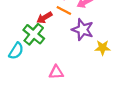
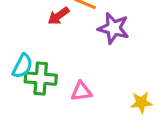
green cross: (34, 34) -> (41, 79), moved, turned -30
yellow star: (103, 48) -> (141, 102), moved

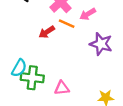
purple star: (114, 28) -> (101, 44), moved

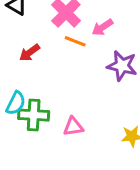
red arrow: (47, 32) -> (29, 53), moved

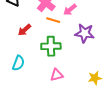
green cross: (34, 115) -> (51, 46), moved

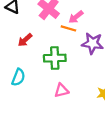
orange line: (53, 20) -> (68, 28), moved

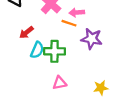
pink arrow: (76, 17) -> (77, 12), turned 32
cyan semicircle: (18, 77) -> (37, 50), moved

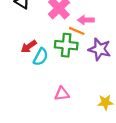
red arrow: (26, 32) -> (29, 46), moved
green cross: (55, 51) -> (66, 45), moved

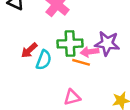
pink arrow: (86, 20) -> (90, 52), moved
orange line: (77, 31) -> (81, 62), moved

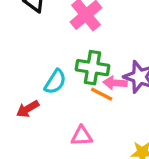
red arrow: (29, 50) -> (28, 109), moved

